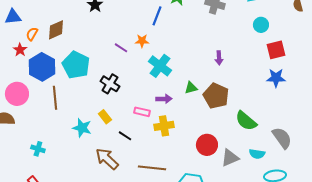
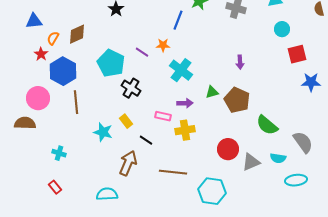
cyan pentagon: (76, 65) -> (111, 63), moved
blue star: (276, 78) -> (311, 82), moved
brown arrow: (107, 159) -> (128, 163), turned 70

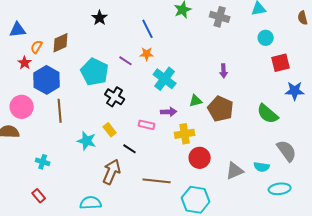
blue line: (178, 20) -> (148, 29), moved, turned -48
green semicircle: (267, 125) -> (268, 114), moved
yellow cross: (185, 130) -> (185, 134), moved
red circle: (228, 149) -> (200, 158), moved

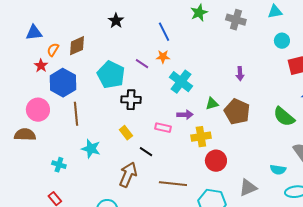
black cross: (115, 97) -> (131, 100), turned -30
cyan star: (87, 141) -> (91, 149), moved
gray triangle: (235, 171) -> (248, 188), moved

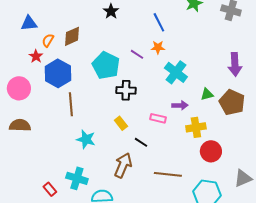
purple arrow: (240, 74) -> (235, 64), size x1.6
pink circle: (38, 110) -> (19, 88), moved
cyan cross: (59, 165) -> (77, 178), moved, size x1.5

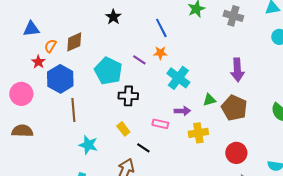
red circle: (211, 151) -> (236, 153), moved

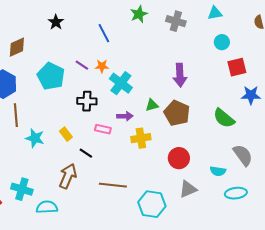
orange star: (160, 53) -> (102, 66), moved
black cross: (128, 96) -> (87, 101), moved
cyan star: (88, 145) -> (35, 138), moved

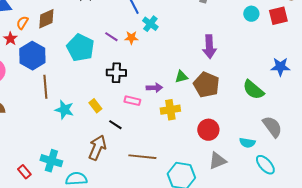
red square: (237, 67) -> (278, 16), moved
cyan cross: (121, 83) -> (150, 24), moved, size x0.7
cyan ellipse: (236, 193) -> (265, 165), turned 55

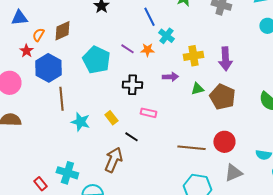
purple arrow: (154, 88) -> (170, 77), moved
yellow cross: (170, 110) -> (193, 56), moved
brown line: (142, 157) -> (191, 148), moved

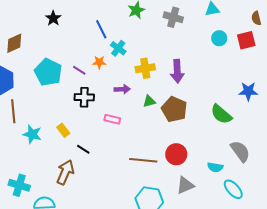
purple line: (127, 49) -> (79, 70), moved
pink rectangle: (148, 113) -> (112, 119), moved

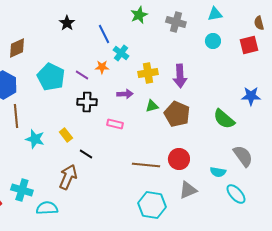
black star: (53, 18) -> (67, 23), moved
cyan circle: (219, 38) -> (213, 41), moved

